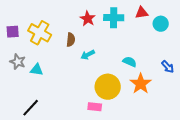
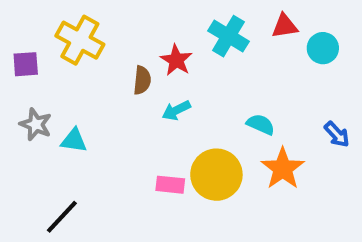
cyan cross: (114, 18) -> (228, 36), turned 30
red star: (88, 19) -> (176, 60), moved
yellow cross: (40, 33) -> (80, 40), moved
pink rectangle: (95, 107) -> (170, 185), moved

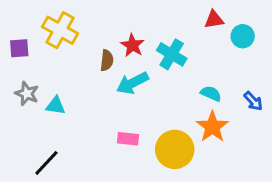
cyan cross: (228, 36) -> (172, 54), moved
cyan arrow: (176, 110) -> (132, 83), size x1.5
cyan semicircle: (261, 124) -> (211, 94), moved
yellow circle: (216, 175) -> (175, 149), moved

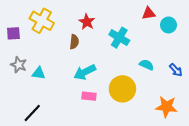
red star: (132, 45) -> (87, 22), moved
cyan arrow: (132, 83) -> (85, 72), moved
orange star: (212, 127) -> (166, 107), moved, turned -30
yellow circle: (175, 149) -> (122, 89), moved

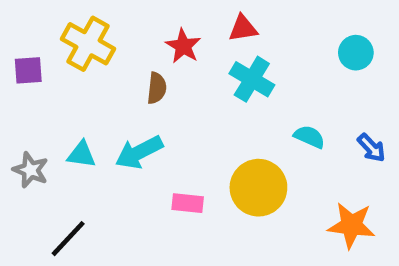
red triangle: (149, 13) -> (243, 28), moved
gray star: (19, 65) -> (31, 170), moved
cyan arrow: (85, 72) -> (139, 152), moved

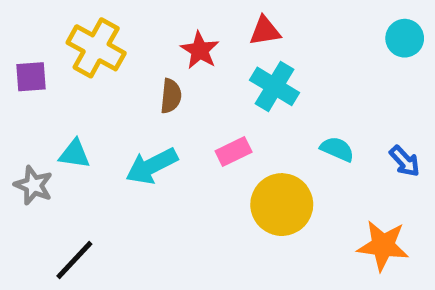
cyan circle: (356, 53) -> (405, 38), moved
cyan triangle: (81, 154) -> (74, 154), moved
pink rectangle: (188, 203) -> (234, 152), moved, turned -32

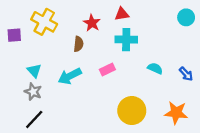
cyan cross: (275, 86) -> (126, 40), turned -30
cyan triangle: (74, 154) -> (34, 71), turned 40
gray star: (33, 185) -> (33, 92), moved
yellow circle: (282, 205) -> (132, 111), moved

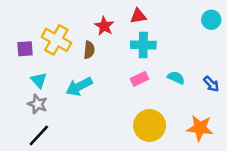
yellow cross: (44, 22) -> (56, 40), moved
purple square: (14, 35) -> (25, 49), moved
pink rectangle: (107, 69) -> (139, 79), moved

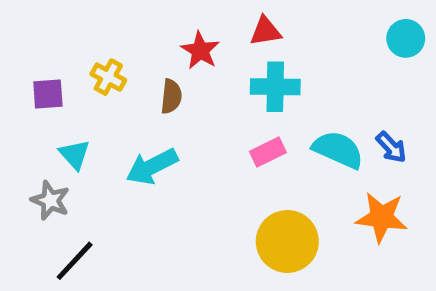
yellow cross: (56, 40) -> (108, 77), size x0.6
cyan semicircle: (176, 78) -> (338, 150), size x1.5
blue arrow: (211, 84) -> (391, 147), moved
gray star: (38, 104) -> (50, 200), moved
orange star: (200, 128) -> (382, 217), moved

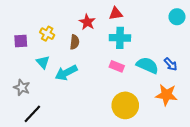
pink rectangle: (268, 152) -> (117, 66), turned 48
cyan triangle: (75, 154) -> (43, 62), moved

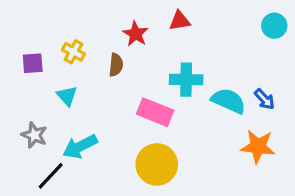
cyan cross: (120, 38) -> (186, 80), moved
pink rectangle: (117, 66) -> (155, 112), moved, size x1.5
cyan arrow: (66, 73) -> (80, 146), moved
yellow circle: (125, 105) -> (157, 164), moved

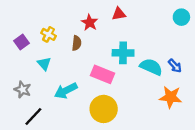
purple square: (33, 63) -> (21, 42), turned -32
cyan arrow: (80, 146) -> (66, 91), moved

